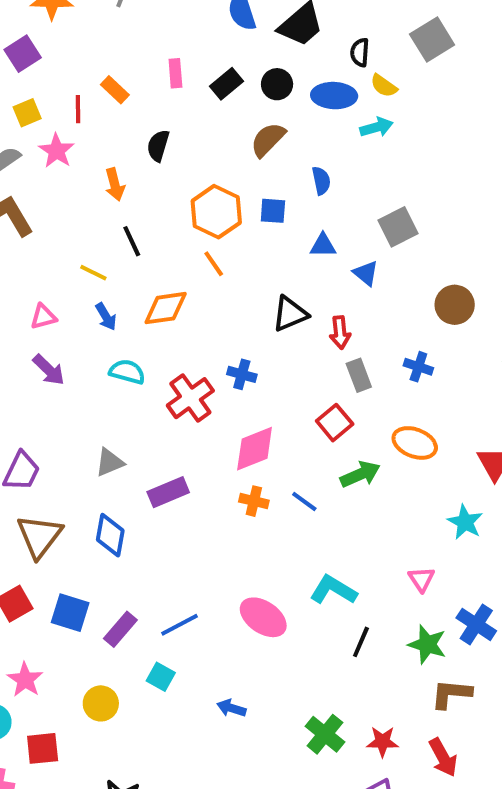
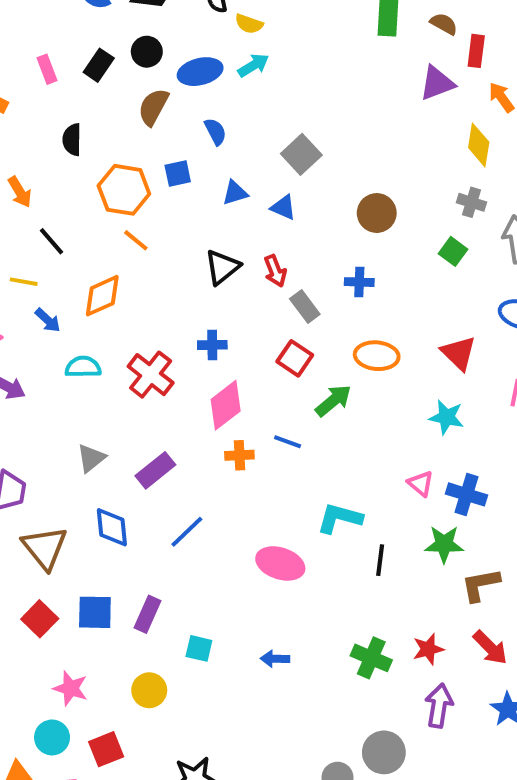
blue ellipse: (334, 96) -> (200, 72), moved
black semicircle: (158, 146) -> (72, 140), moved
blue cross: (242, 374) -> (212, 345), moved
blue cross: (476, 624) -> (466, 494), moved
blue line: (180, 625) -> (187, 532), moved

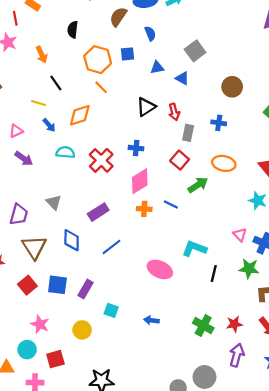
gray rectangle: (305, 307) -> (188, 133), turned 42
gray triangle: (91, 458) -> (54, 202), moved, turned -42

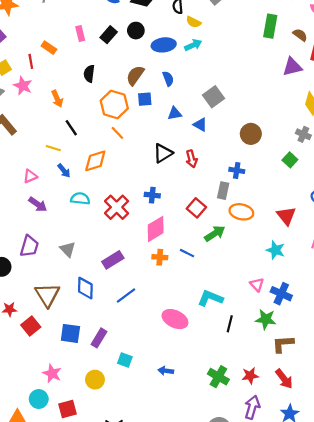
brown semicircle: (118, 17) -> (135, 75), moved
gray rectangle: (188, 133) -> (223, 191), moved
purple trapezoid: (19, 215) -> (29, 246), moved
red square: (27, 285) -> (31, 326), moved

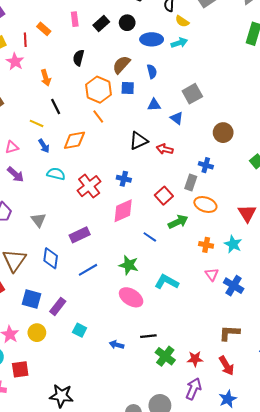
red arrow: (192, 159) -> (165, 149), turned 112
orange cross: (160, 257) -> (206, 245), moved
green star: (266, 319) -> (129, 265), moved
black line: (230, 324) -> (148, 336), moved, turned 63
yellow circle: (95, 380) -> (37, 333), moved

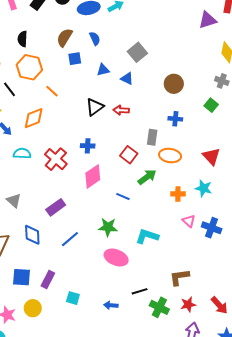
orange hexagon: (99, 90) -> (29, 67), moved
blue cross: (206, 165) -> (175, 119), moved
brown L-shape: (229, 333) -> (179, 277), moved

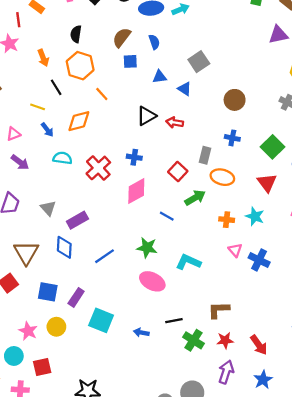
green square: (211, 105) -> (273, 147), moved, size x1.5
purple rectangle: (56, 207) -> (77, 220), moved
cyan square: (73, 298) -> (101, 320), size x1.6

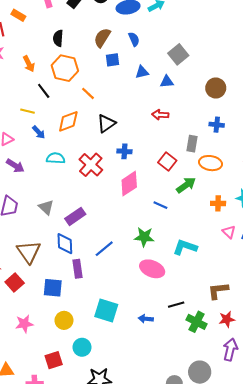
blue triangle: (185, 89) -> (167, 82), turned -32
black triangle: (146, 116) -> (106, 123), moved
purple rectangle: (76, 297) -> (78, 269), moved, turned -36
pink star: (28, 331) -> (24, 324), moved, turned -30
cyan circle: (14, 356) -> (82, 347), moved

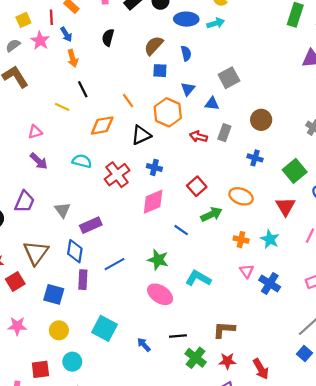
orange hexagon: (65, 68) -> (168, 112), moved
blue triangle: (142, 72) -> (188, 89), turned -48
blue arrow: (39, 132) -> (66, 34), moved
gray rectangle: (192, 144) -> (224, 133), moved
blue arrow: (146, 319) -> (144, 345), turned 32

